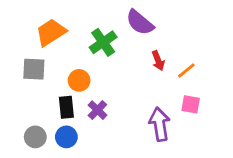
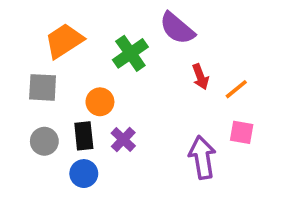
gray circle: (35, 137) -> (44, 141), moved

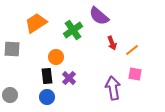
gray square: (43, 87) -> (12, 49), moved
gray circle: (44, 141) -> (10, 95), moved

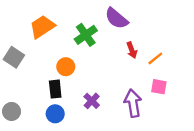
gray square: (12, 49) -> (14, 57), turned 30
purple cross: (69, 78) -> (92, 101), moved

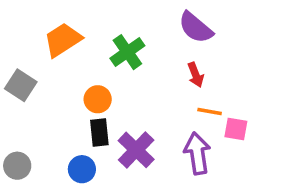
purple semicircle: (116, 18) -> (196, 28), moved
orange line: (155, 58) -> (210, 111), moved, turned 49
black rectangle: (55, 89) -> (99, 132), moved
purple cross: (92, 101) -> (136, 150), size x1.5

